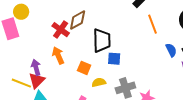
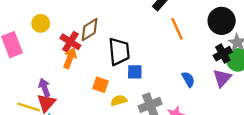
yellow circle: (21, 12) -> (41, 23), moved
blue semicircle: (171, 50) -> (188, 79), moved
orange arrow: (58, 55) -> (70, 58), moved, turned 48

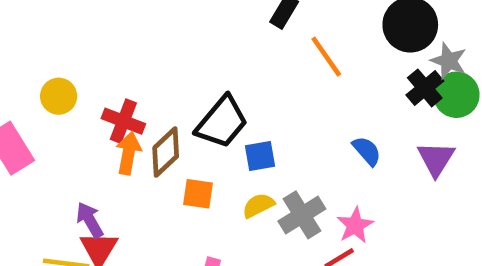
brown diamond: (89, 30) -> (166, 152), moved
black trapezoid: (119, 51) -> (222, 122), turned 56
purple triangle: (222, 78) -> (436, 159), moved
yellow semicircle: (119, 100) -> (258, 205), moved

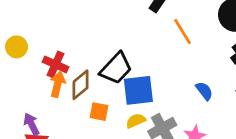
blue square: (260, 156) -> (138, 90), size x1.6

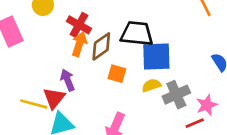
black trapezoid: (116, 68) -> (137, 33), turned -132
purple arrow: (32, 124) -> (68, 80), moved

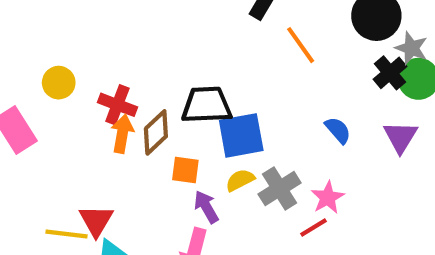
purple arrow: (68, 80) -> (206, 207), moved

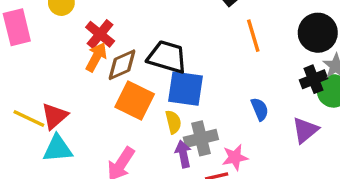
orange square: (185, 170) -> (135, 101), size x1.6
yellow semicircle: (240, 180) -> (173, 122), turned 85
purple arrow: (206, 207) -> (183, 154), moved

